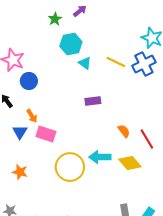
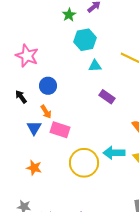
cyan triangle: (85, 63) -> (95, 66), moved, turned -40
blue circle: (29, 81) -> (48, 86), moved
purple rectangle: (93, 101) -> (107, 97), turned 42

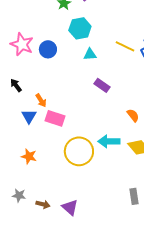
blue circle: (48, 86) -> (48, 49), moved

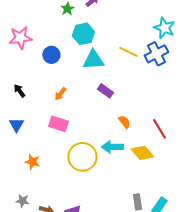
pink star: (22, 44) -> (20, 38), moved, turned -30
cyan triangle: (90, 54) -> (93, 60), size x1.6
orange arrow: (41, 100) -> (60, 94), moved, turned 72
orange semicircle: (133, 115) -> (124, 122), moved
blue triangle: (29, 116) -> (16, 125), moved

